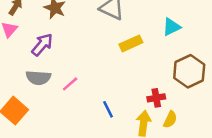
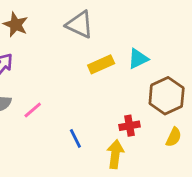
cyan triangle: (171, 27) -> (138, 59), moved
yellow semicircle: (170, 119) -> (174, 137), moved

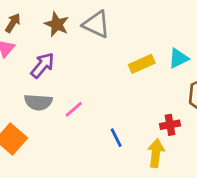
gray triangle: (80, 25) -> (96, 24), moved

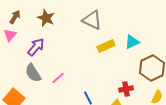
gray triangle: (96, 24) -> (92, 20), moved
gray semicircle: (38, 102) -> (33, 73), turned 54

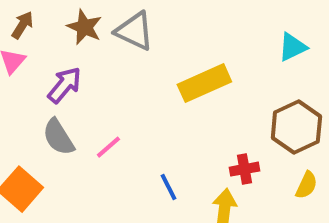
gray triangle: (92, 20) -> (134, 31), moved
cyan triangle: (132, 42) -> (292, 47), moved
yellow rectangle: (106, 46) -> (204, 83), size x1.4

